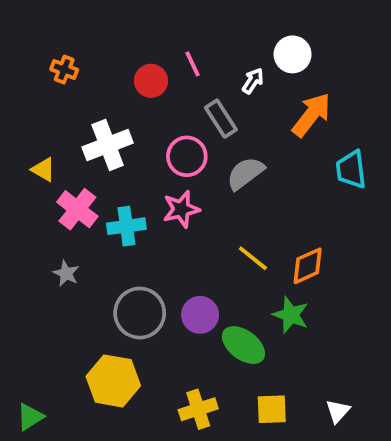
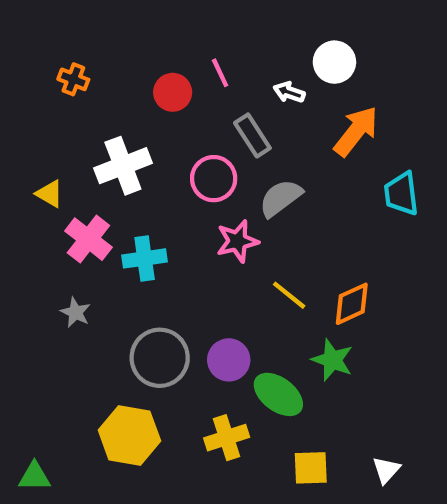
white arrow: (253, 81) -> (289, 92), turned -104
pink star: (181, 209) -> (237, 241), moved
yellow cross: (198, 409) -> (227, 438), moved
green triangle: (30, 417) -> (34, 476), turned 32

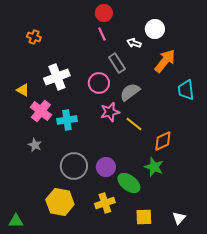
red circle: (173, 92) -> (104, 13), moved
yellow line: (289, 295) -> (134, 124), moved

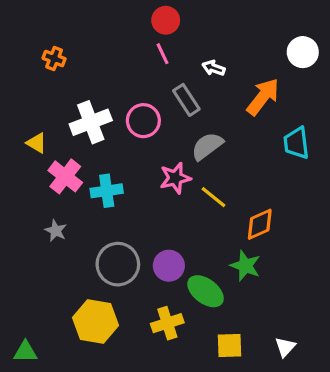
white circle: (155, 29) -> (303, 52), moved
pink circle: (99, 83) -> (143, 121), moved

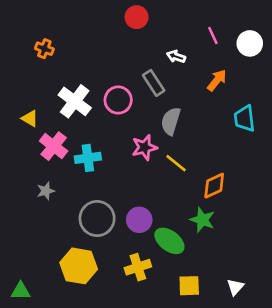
pink line: (162, 54) -> (213, 36), moved
orange arrow: (263, 97) -> (217, 80), size x0.7
white cross: (91, 122) -> (75, 101), turned -32
gray semicircle: (207, 146) -> (171, 121), turned -36
gray star: (56, 231) -> (46, 191), turned 30

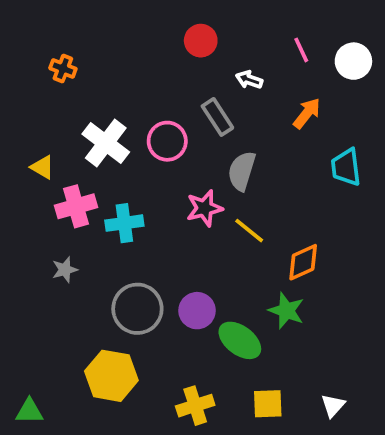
red circle: (137, 17) -> (201, 41), moved
pink cross: (54, 146) -> (76, 206), turned 36
yellow cross: (138, 267) -> (195, 406), moved

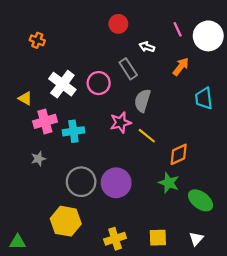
white circle: (353, 61) -> (208, 36), size x1.4
purple circle: (197, 311) -> (116, 183), size x1.4
green ellipse: (240, 340) -> (201, 200), moved

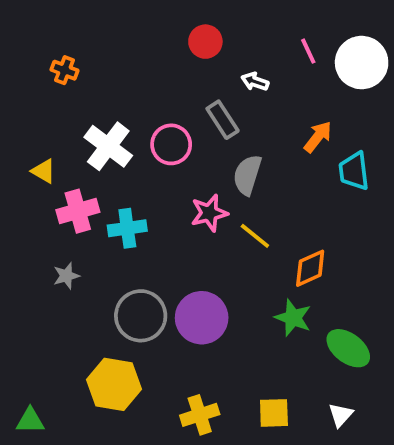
orange arrow: (181, 67) -> (318, 137), moved

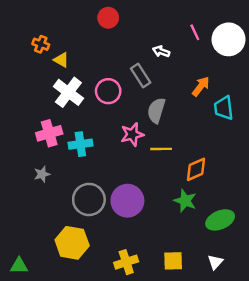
red circle: (205, 42) -> (108, 18), moved
yellow triangle: (44, 171) -> (61, 60), moved
yellow line: (255, 236) -> (161, 149), turned -40
green ellipse: (348, 348) -> (220, 220), turned -60

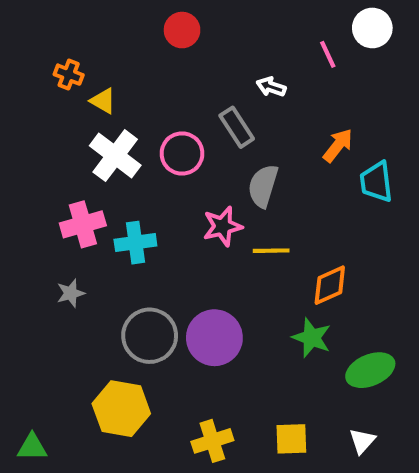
white circle: (229, 39) -> (372, 28), moved, size x0.7

